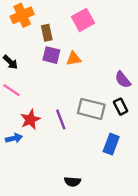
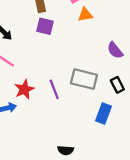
orange triangle: (74, 59) -> (85, 15), moved
black rectangle: (121, 107) -> (117, 85), moved

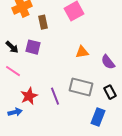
orange triangle: (85, 15) -> (82, 52), moved
purple square: (45, 26) -> (33, 47), moved

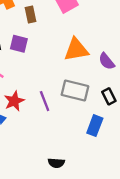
orange triangle: (82, 52) -> (76, 50), size x1.6

